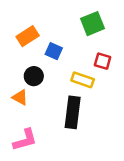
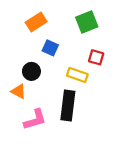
orange rectangle: (28, 36) -> (36, 22), moved
pink L-shape: (25, 140) -> (35, 120), moved

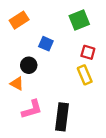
orange rectangle: (36, 22) -> (19, 20), moved
yellow rectangle: (77, 75) -> (85, 75), moved, turned 48
black rectangle: (68, 105) -> (62, 117), moved

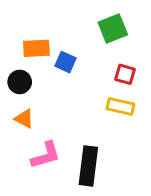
orange rectangle: (19, 20) -> (36, 48), moved, turned 30
black circle: (29, 65) -> (20, 82), moved
yellow rectangle: (85, 75) -> (120, 106), turned -54

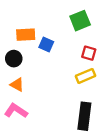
yellow rectangle: (120, 106) -> (85, 76), turned -36
pink L-shape: (46, 155) -> (16, 111), moved, turned -130
black rectangle: (88, 166) -> (84, 116), moved

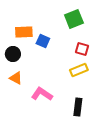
pink L-shape: (16, 111) -> (42, 94), moved
black rectangle: (84, 116) -> (78, 107), size x0.7

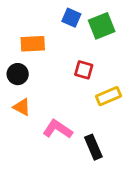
blue square: (43, 41) -> (71, 18), moved
red square: (82, 49) -> (84, 70), moved
black rectangle: (78, 107) -> (93, 147), moved, turned -30

